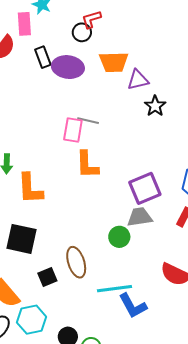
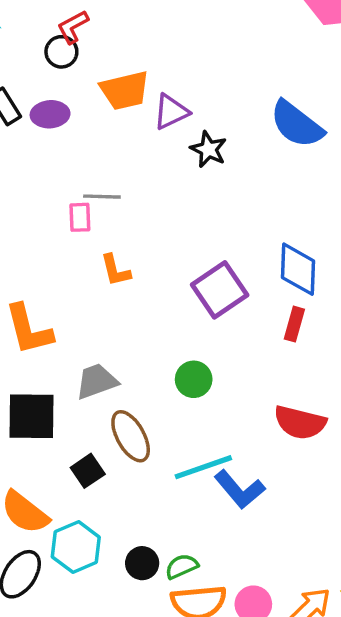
purple ellipse: (68, 67) -> (50, 114), size x0.7
pink rectangle: (73, 130) -> (80, 217), size x0.7
orange L-shape: (87, 165) -> (115, 270), size x0.7
gray trapezoid: (140, 217) -> (97, 381), moved

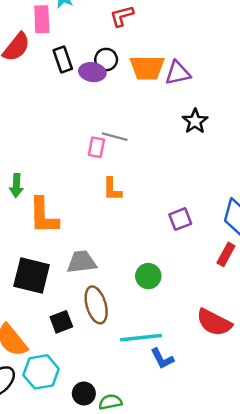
black circle: (61, 52) -> (106, 60), moved
purple triangle: (171, 112) -> (178, 73), moved
purple square: (220, 290) -> (180, 219), size x0.6
blue L-shape: (239, 489) -> (162, 359), size x0.7

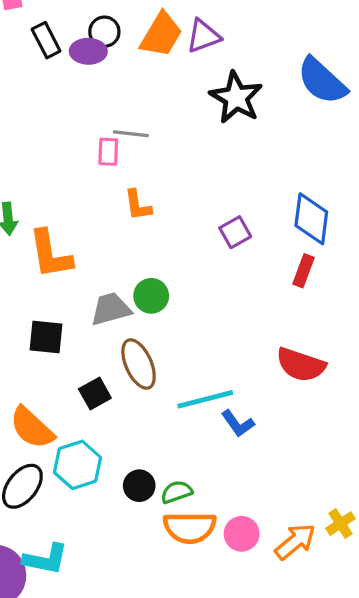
orange trapezoid: (147, 68) -> (161, 35), turned -51
black star: (195, 121) -> (236, 98), size x1.5
black square: (32, 276) -> (46, 337), size x0.7
green circle: (148, 276) -> (151, 296), moved

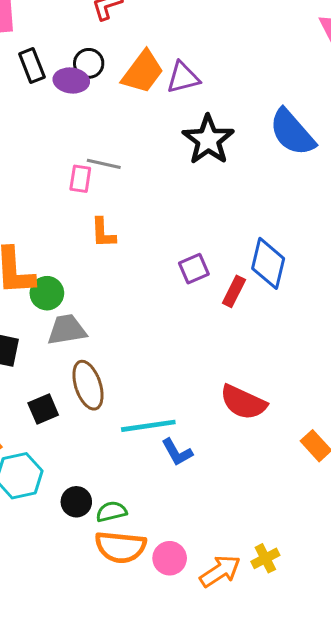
red rectangle: (304, 271) -> (234, 291), moved
green circle: (151, 296) -> (47, 293), moved

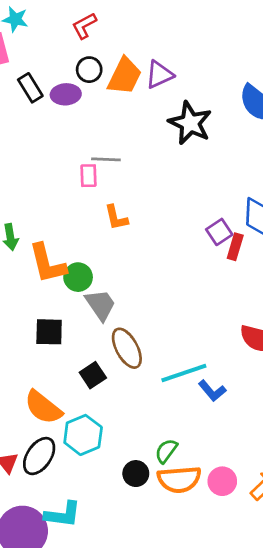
black circle: (89, 63) -> (89, 70), moved
purple square: (194, 269) -> (219, 232), moved
gray trapezoid: (67, 330) -> (100, 305), turned 75
black circle: (76, 502) -> (136, 474), moved
green semicircle: (111, 512) -> (166, 451), turned -30

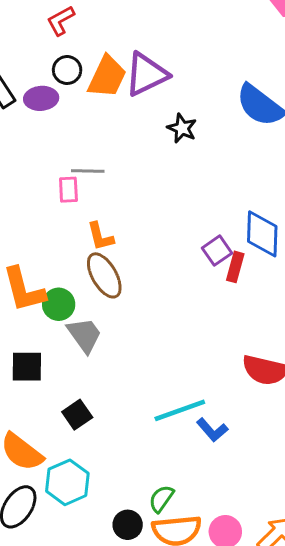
purple triangle: (159, 75) -> (146, 74), size x1.4
black star: (190, 123) -> (182, 128), size x0.6
brown ellipse: (127, 348) -> (104, 275), moved

